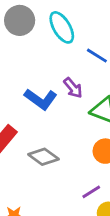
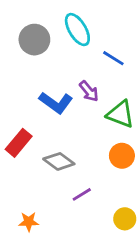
gray circle: (20, 20) -> (34, 40), moved
purple line: (91, 192) -> (82, 194), moved

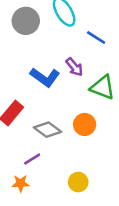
orange circle: (122, 156) -> (85, 124), moved
purple line: (82, 194) -> (32, 159), moved
yellow circle: (125, 219) -> (78, 182), moved

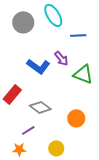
blue line: (96, 37) -> (78, 35), turned -35
orange circle: (85, 124) -> (76, 118), moved
yellow circle: (78, 182) -> (56, 148), moved

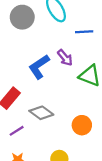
blue L-shape: (38, 66) -> (39, 67), turned 110
purple line: (28, 130) -> (17, 131), moved

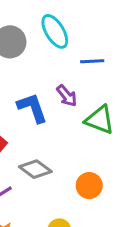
blue L-shape: (39, 67) -> (32, 108), turned 105

